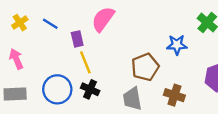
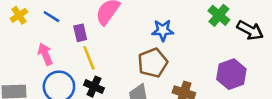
blue star: (177, 45) -> (163, 30), moved
pink arrow: (16, 59) -> (45, 54), moved

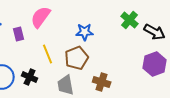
yellow line: (89, 58) -> (48, 54), moved
purple hexagon: (231, 74) -> (155, 64), moved

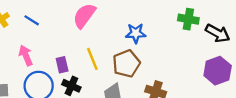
green cross: (130, 20) -> (188, 19), turned -30
purple rectangle: (19, 34) -> (62, 65), moved

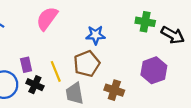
yellow line: (92, 59) -> (56, 71), moved
purple hexagon: (218, 71) -> (154, 70), moved

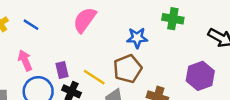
green cross: (145, 22) -> (173, 19), moved
yellow line: (56, 71) -> (94, 77), turned -35

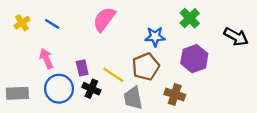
green cross: (173, 19) -> (190, 18), turned 36
purple hexagon: (200, 76) -> (194, 59), moved

